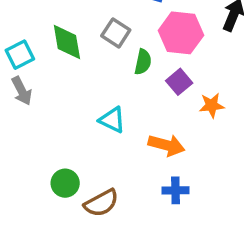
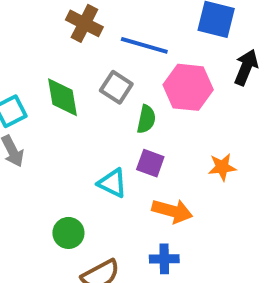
purple square: (179, 82) -> (150, 163), moved, turned -30
green circle: (65, 183) -> (68, 233), moved
blue cross: (176, 190) -> (164, 259), moved

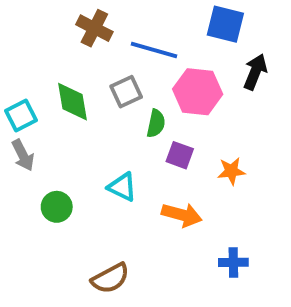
gray square: (116, 87) -> (126, 92), turned 32
purple square: (150, 163) -> (180, 155), moved
green circle: (68, 233) -> (57, 207), moved
blue cross: (164, 259) -> (233, 262), moved

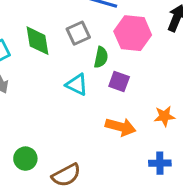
orange star: (231, 171) -> (164, 116), moved
cyan triangle: (122, 187) -> (77, 85), moved
green circle: (57, 207) -> (25, 159), moved

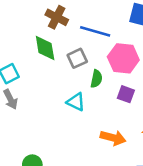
green diamond: (38, 41) -> (45, 48), moved
purple square: (119, 81) -> (126, 94), moved

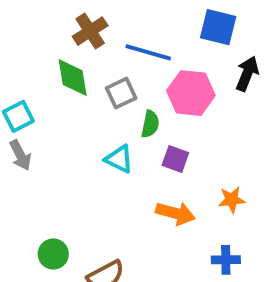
brown cross: (57, 17) -> (90, 31), turned 30
purple square: (126, 94) -> (175, 159), moved

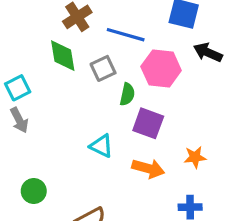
black arrow: (247, 74) -> (208, 52), turned -88
cyan triangle: (119, 159) -> (101, 146), moved
purple square: (175, 159) -> (148, 123), size x1.4
green circle: (53, 254) -> (34, 191), moved

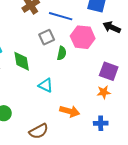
green diamond: (63, 56) -> (22, 61), moved
purple square: (148, 123) -> (109, 71), moved
orange arrow: (148, 168) -> (70, 111), moved

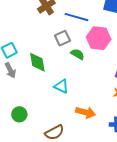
green semicircle: (62, 53) -> (78, 54), turned -72

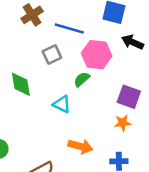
green semicircle: (78, 54) -> (82, 79), moved, turned -72
cyan triangle: (61, 86) -> (62, 104), moved

